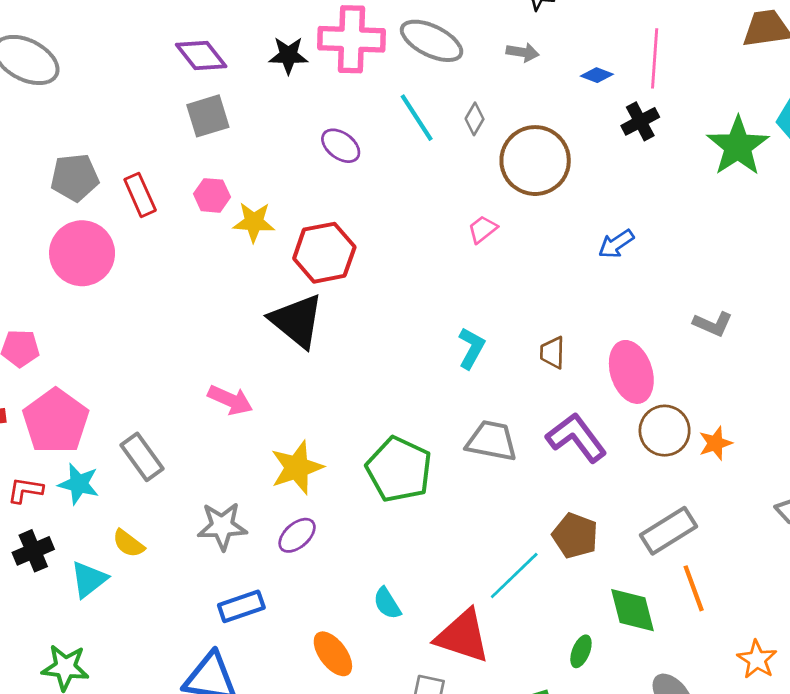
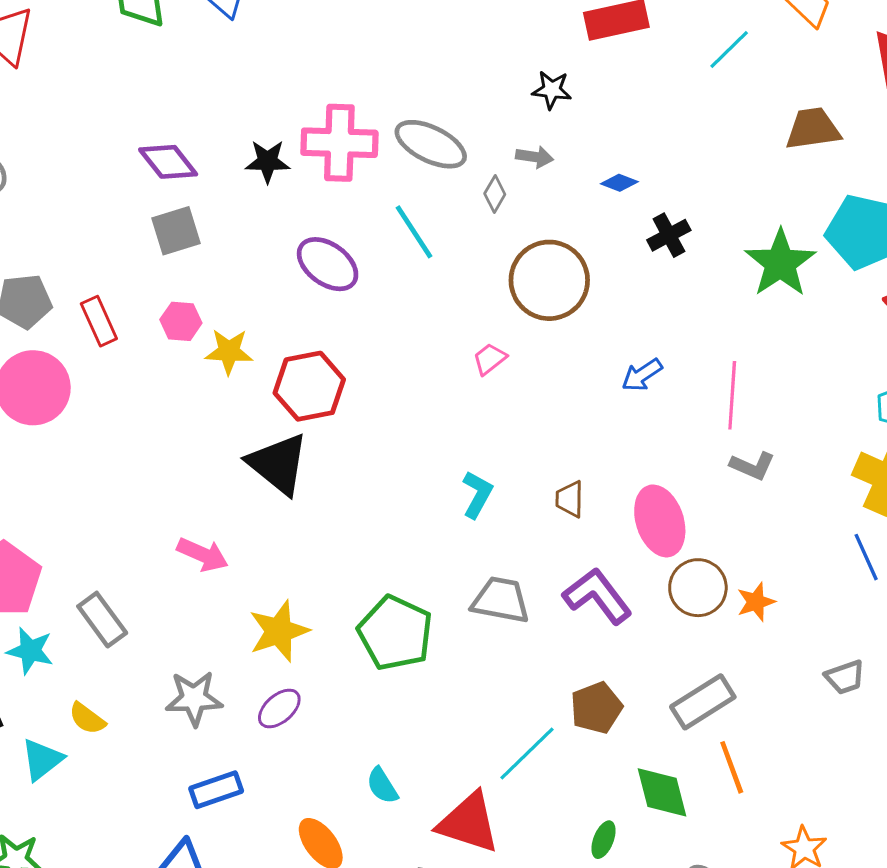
pink line: (655, 58) -> (732, 395), moved
gray diamond: (475, 119) -> (495, 194), moved
purple ellipse: (341, 146) -> (328, 264), size x1.4
brown pentagon: (575, 536) -> (596, 708), turned 30

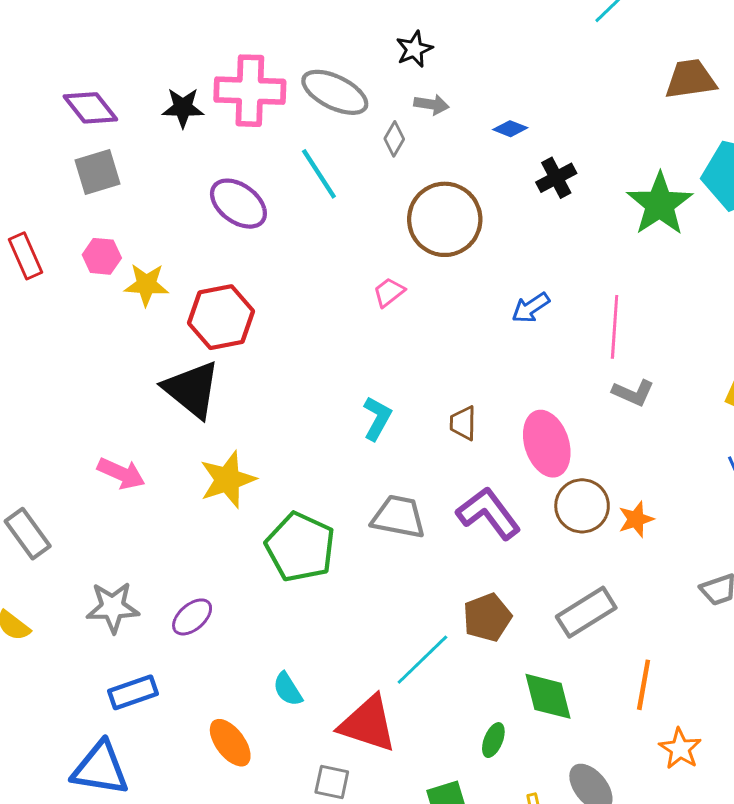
black star: (552, 90) -> (414, 49), moved, turned -30
yellow star: (279, 631) -> (228, 480), moved
orange line: (732, 767) -> (644, 685), moved, turned 30

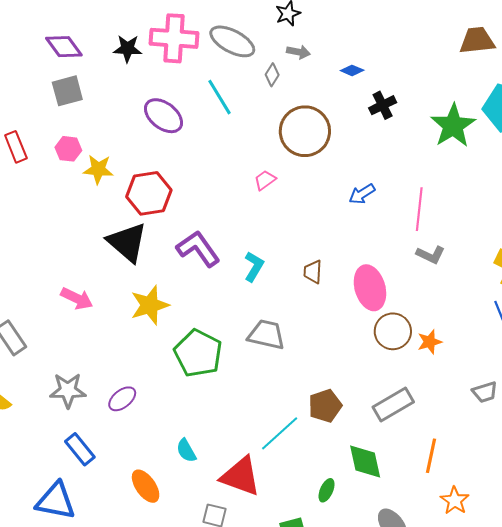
purple L-shape: (489, 513) -> (198, 249), moved
blue rectangle: (133, 692) -> (80, 449), turned 68

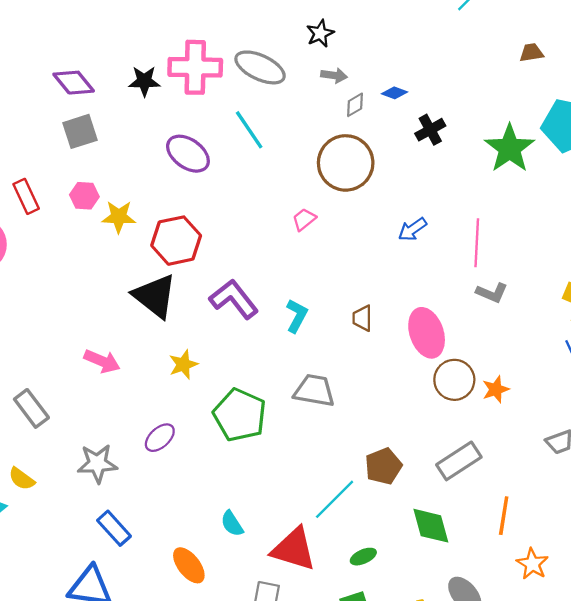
brown trapezoid: (477, 41) -> (531, 53), size x0.6
gray diamond: (272, 75) -> (355, 105), moved, turned 30
yellow star: (150, 305) -> (183, 364), size x0.7
purple ellipse: (122, 399) -> (160, 438), moved
green ellipse: (327, 490) -> (363, 557), moved, turned 45

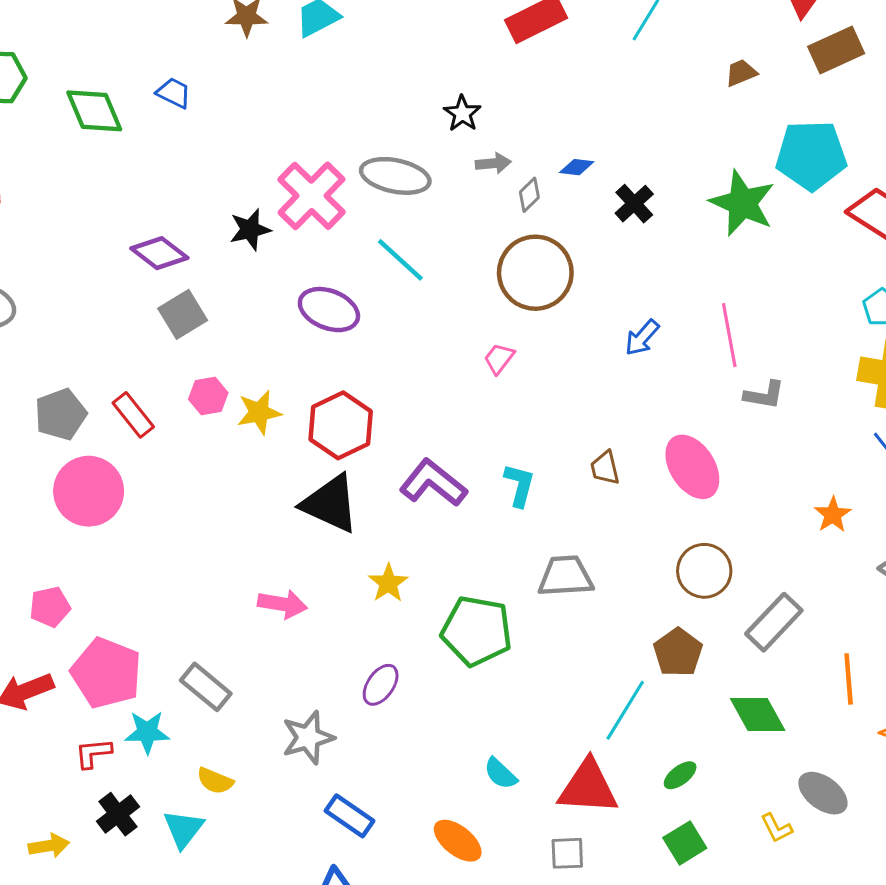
pink cross: (195, 67) -> (312, 196), turned -33
brown circle: (454, 380) -> (704, 571), moved
orange star: (496, 389) -> (833, 515), moved

